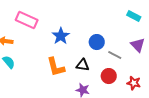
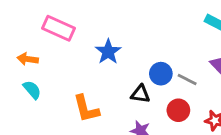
blue circle: (97, 42) -> (161, 74), moved
orange L-shape: (56, 67) -> (86, 109), moved

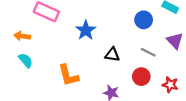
blue circle: (161, 74) -> (144, 20), moved
black triangle: (140, 94) -> (112, 55), moved

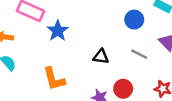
blue star: (86, 30) -> (58, 31), moved
red circle: (141, 77) -> (123, 89), moved

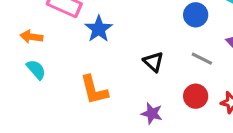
black triangle: (101, 57) -> (153, 62), turned 35
red circle: (123, 89) -> (196, 96), moved

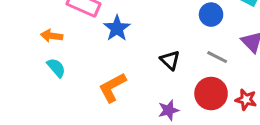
orange L-shape: (94, 90) -> (112, 87), turned 76
red circle: (196, 96) -> (211, 94), size x1.4
purple star: (152, 113) -> (169, 110), turned -30

